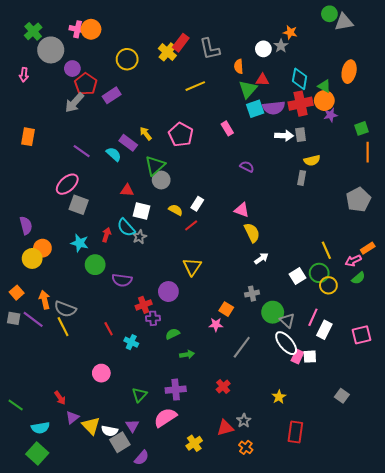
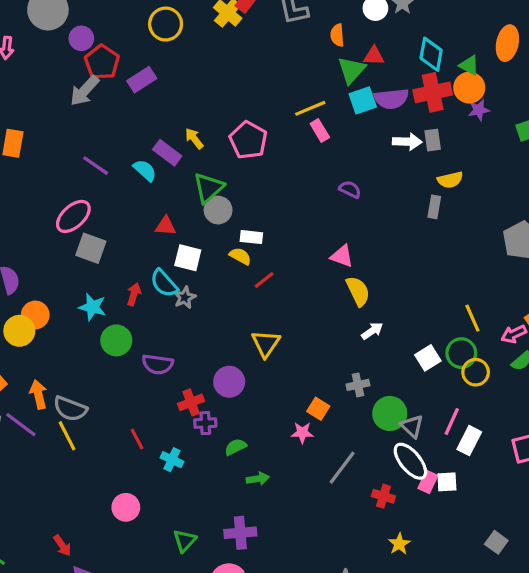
yellow line: (195, 86) -> (310, 108), moved
white rectangle: (197, 204) -> (251, 237), moved, turned 64
red cross: (223, 386) -> (383, 496), moved, turned -32

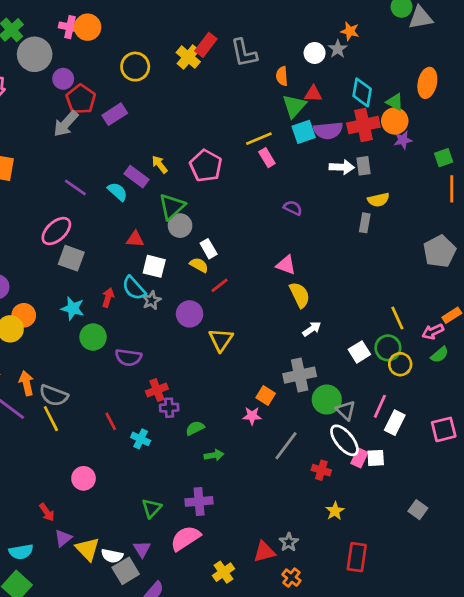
white rectangle: (251, 237) -> (209, 249), turned 54
purple circle: (229, 382) -> (190, 314), moved
gray cross: (358, 385) -> (300, 375), size x1.6
pink circle: (126, 507) -> (84, 478), moved

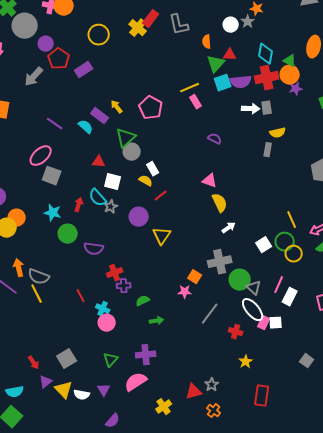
gray arrow: (66, 124) -> (34, 77), moved
pink circle: (84, 478) -> (107, 323), moved
gray square: (126, 571) -> (67, 359), moved

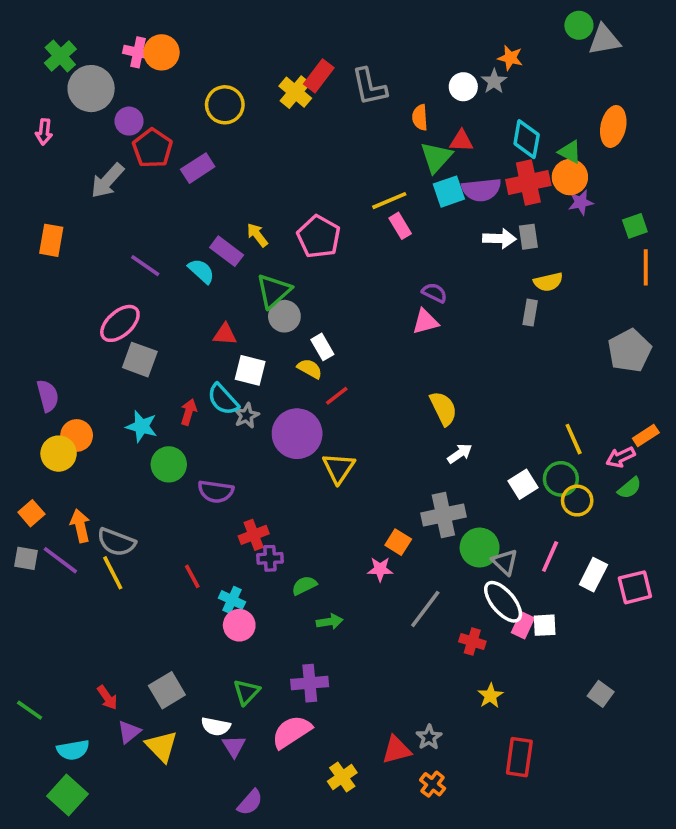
pink triangle: (210, 181) -> (425, 322), moved, turned -35
purple circle: (139, 217) -> (297, 434), size x1.4
white rectangle: (290, 297) -> (593, 575), moved
white semicircle: (82, 395) -> (216, 726), moved

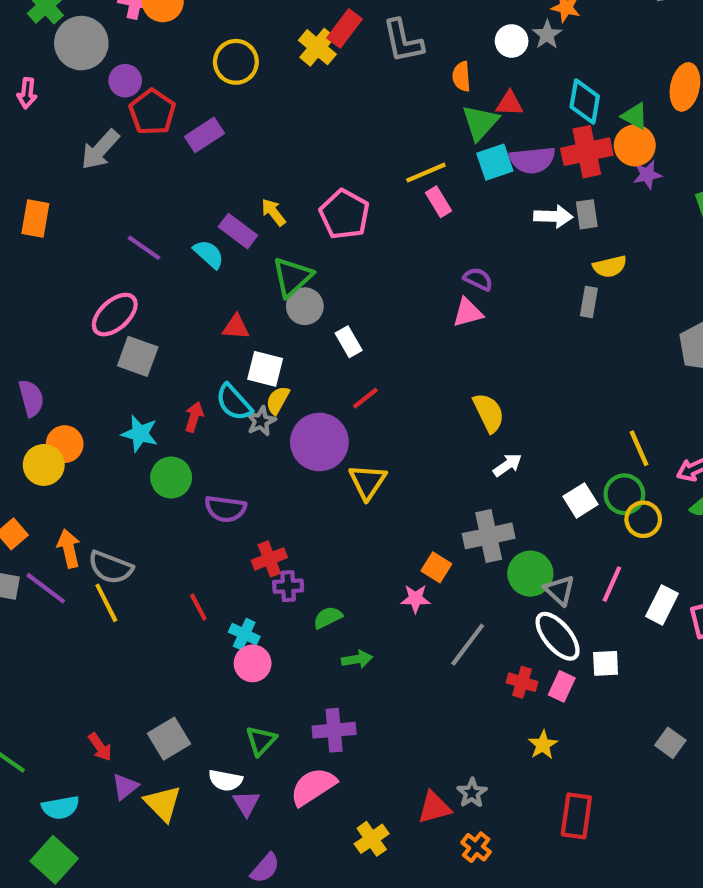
yellow semicircle: (310, 369) -> (278, 400), moved, turned -90
pink rectangle: (523, 625) -> (562, 686), moved

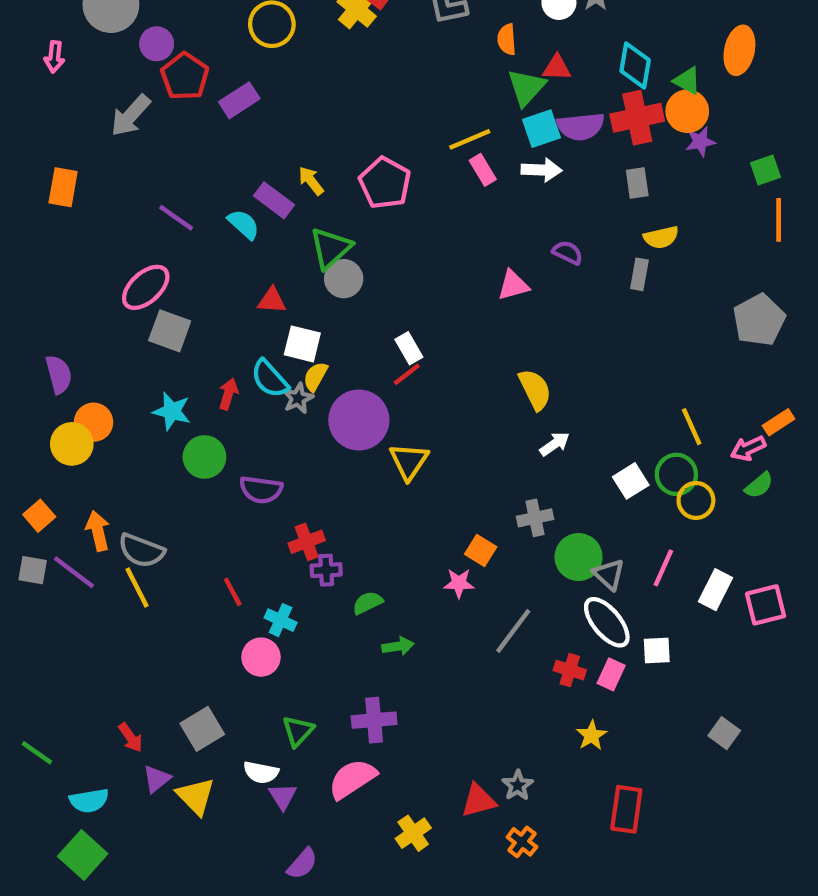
white arrow: (553, 216) -> (542, 170), moved
purple semicircle: (478, 279) -> (568, 253), moved
white rectangle: (349, 342) -> (409, 348), moved
gray cross: (489, 536) -> (535, 518), size x0.7
pink circle: (253, 663) -> (261, 657), moved

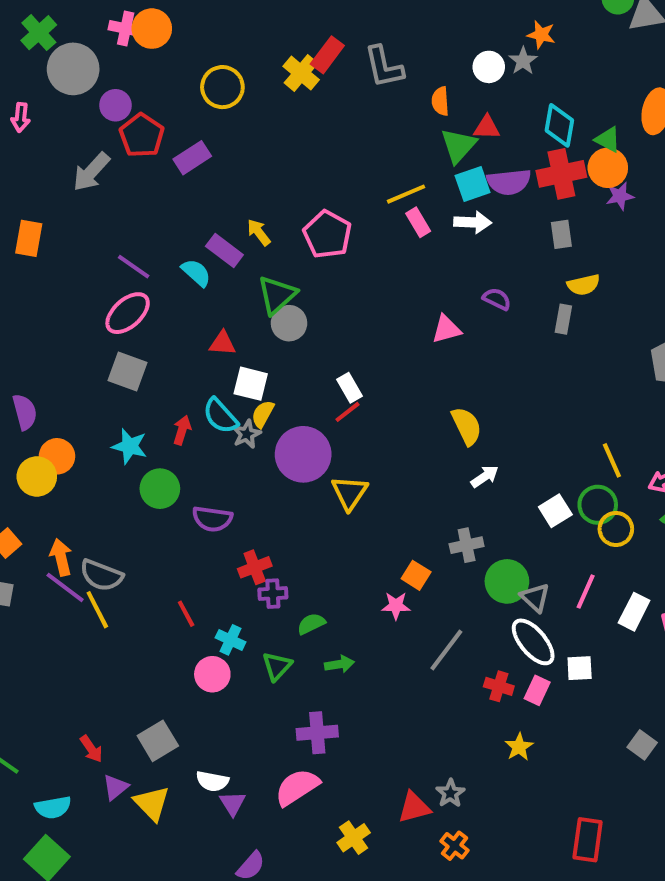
pink ellipse: (146, 287) -> (128, 313), moved
purple line: (74, 572) -> (65, 587), moved
green triangle: (298, 731) -> (277, 666), moved
red rectangle: (626, 809) -> (588, 840), moved

